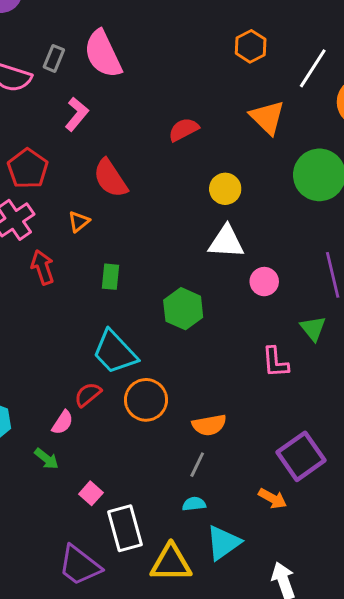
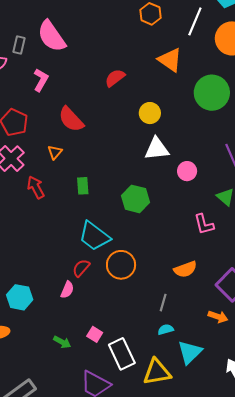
orange semicircle: (209, 425) -> (185, 269), moved
green arrow: (47, 459) -> (62, 342), moved

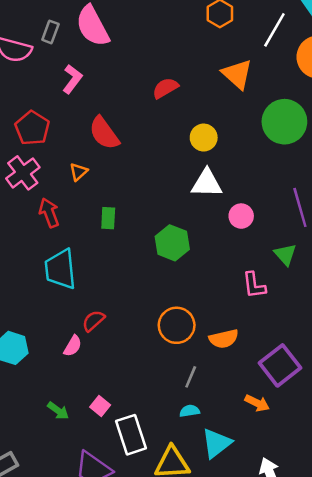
cyan trapezoid: (94, 236) -> (60, 269), moved, turned 40
orange circle: (121, 265) -> (177, 325), moved

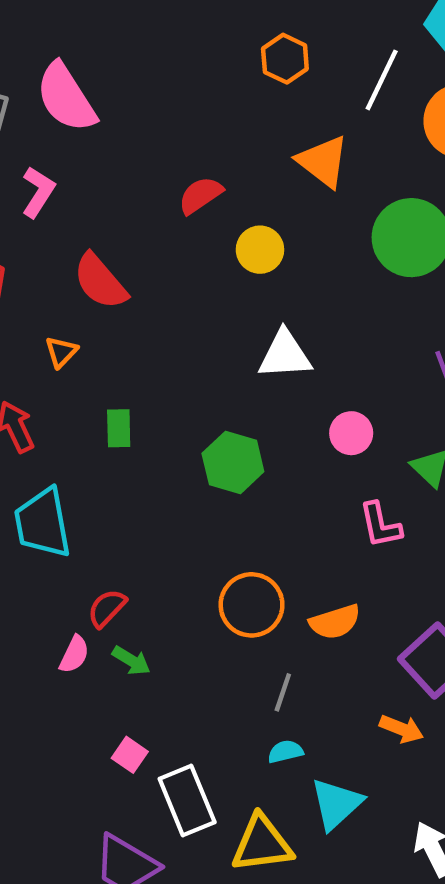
yellow circle: (204, 138) -> (260, 250), moved
pink circle: (241, 216) -> (351, 433), moved
green arrow: (58, 411) -> (131, 661), moved

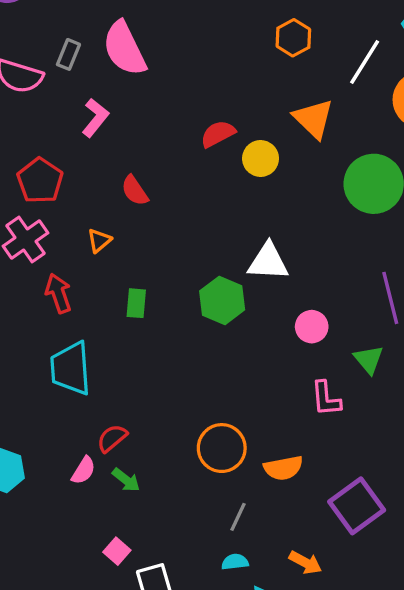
yellow circle: (260, 250) -> (261, 158), moved
red semicircle: (100, 281) -> (135, 191), size x0.7
green hexagon: (233, 462) -> (222, 300), moved
orange arrow: (401, 729) -> (305, 563), moved

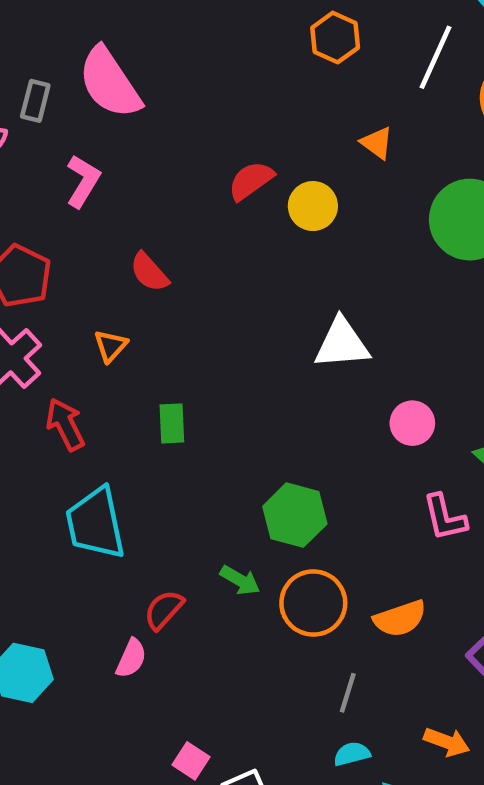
orange triangle: (313, 119) -> (377, 143), size x0.6
green hexagon: (222, 300) -> (295, 515), moved
green arrow: (126, 480) -> (240, 580), moved

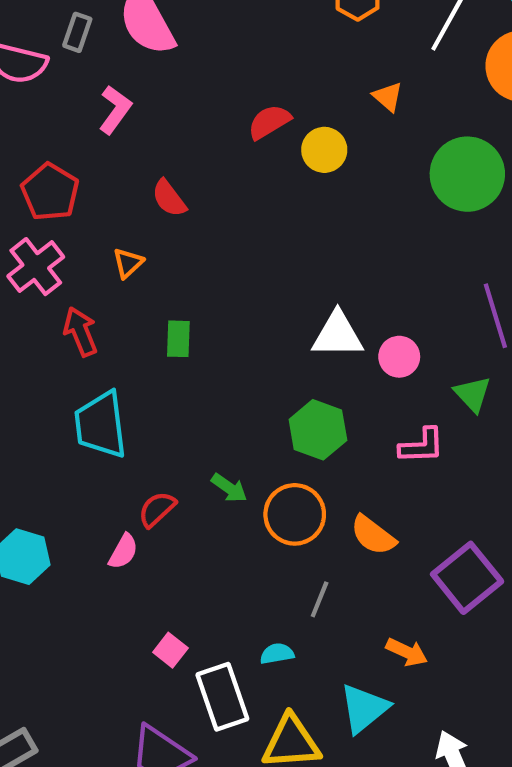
white triangle: (342, 344) -> (338, 335), moved
green hexagon: (295, 515) -> (318, 430), moved
pink L-shape: (445, 517) -> (422, 446), turned -84
orange semicircle: (400, 619) -> (373, 535), turned 51
cyan semicircle: (352, 754) -> (277, 654), moved

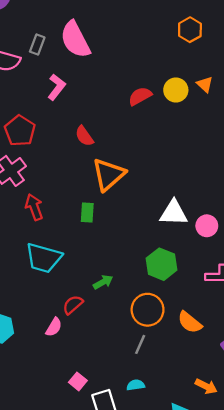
yellow circle: (324, 150) -> (176, 90), moved
orange triangle: (128, 263) -> (109, 174), moved, size x2.0
cyan trapezoid: (101, 425) -> (44, 258), turned -69
green arrow: (229, 488) -> (103, 282), moved, turned -66
gray line: (320, 599) -> (140, 344), moved

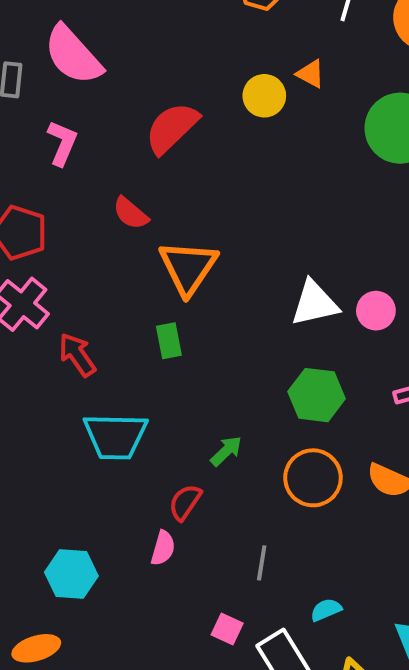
red semicircle: (140, 96) -> (172, 128), moved, size x1.4
gray line: (140, 344) -> (262, 563), moved

